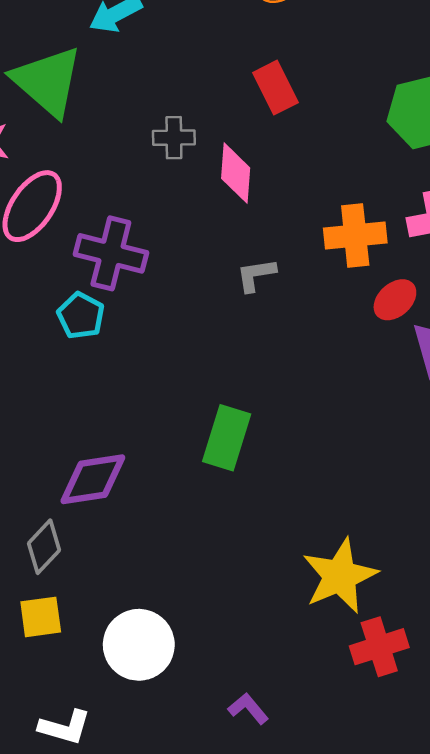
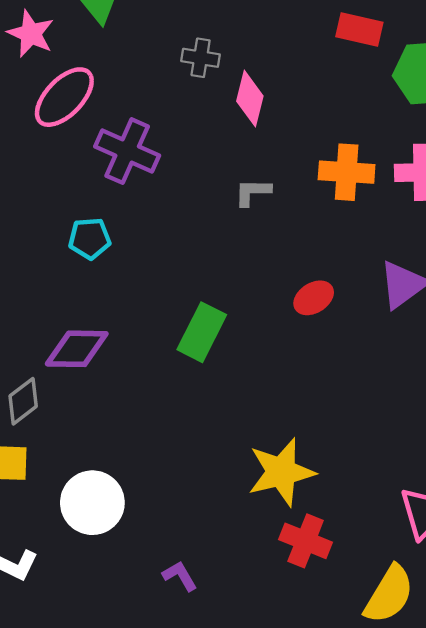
red rectangle: (276, 88) -> (359, 30), moved, turned -60
red ellipse: (395, 300) -> (314, 298), moved
cyan pentagon: (81, 316) -> (90, 239), moved, turned 30
red cross: (379, 647) -> (306, 541), turned 30

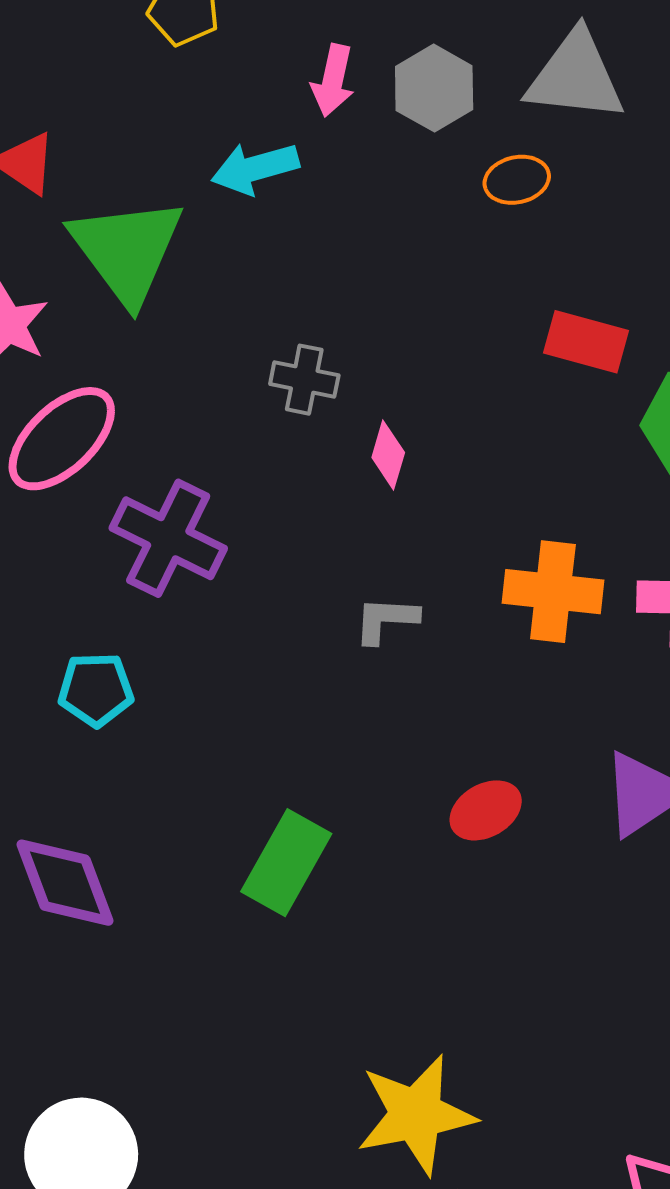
pink diamond: (250, 99) -> (388, 455), size x0.7
purple diamond: (77, 349) -> (65, 883), turned 66

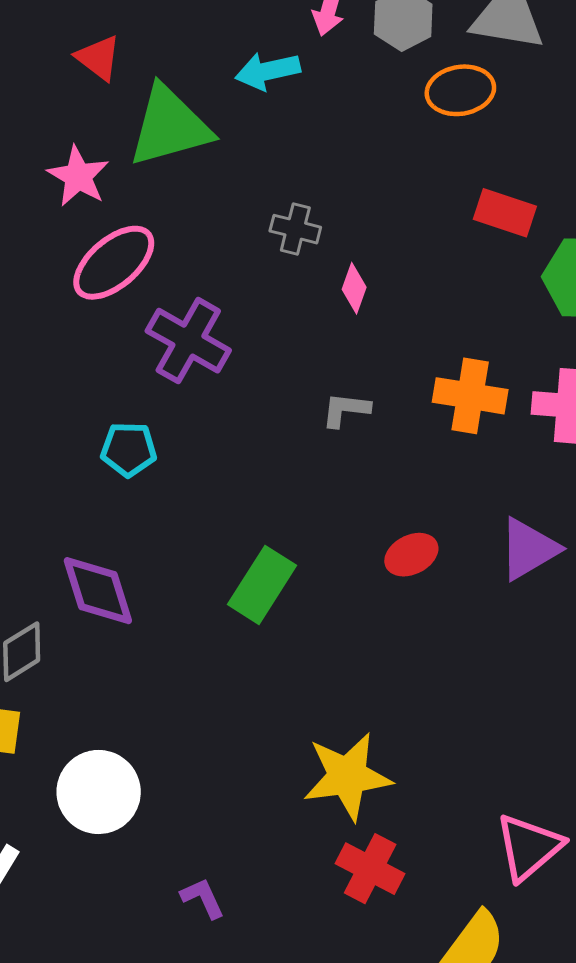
orange ellipse: (517, 180) -> (460, 90), size x1.4
green triangle: (127, 250) -> (170, 126), turned 48

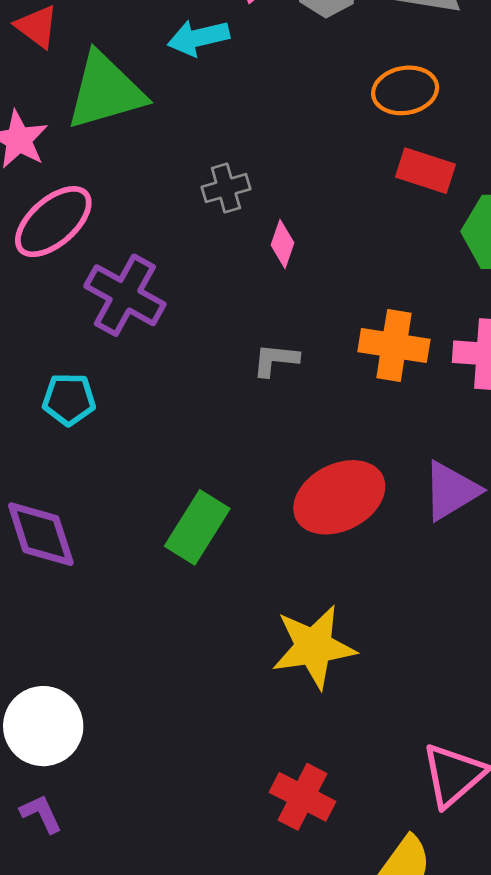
orange ellipse: (460, 90) -> (405, 90), moved
gray cross: (295, 229) -> (226, 188), turned -30
red ellipse: (411, 555) -> (339, 497), size x1.8
yellow star: (347, 776) -> (314, 647), moved
purple L-shape: (203, 898) -> (41, 814), moved

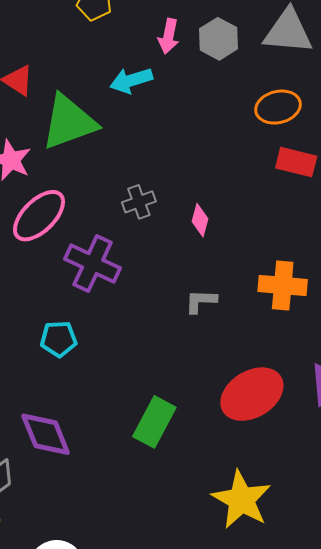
gray cross: (226, 188) -> (139, 202), moved
yellow star: (314, 647) -> (241, 500), turned -30

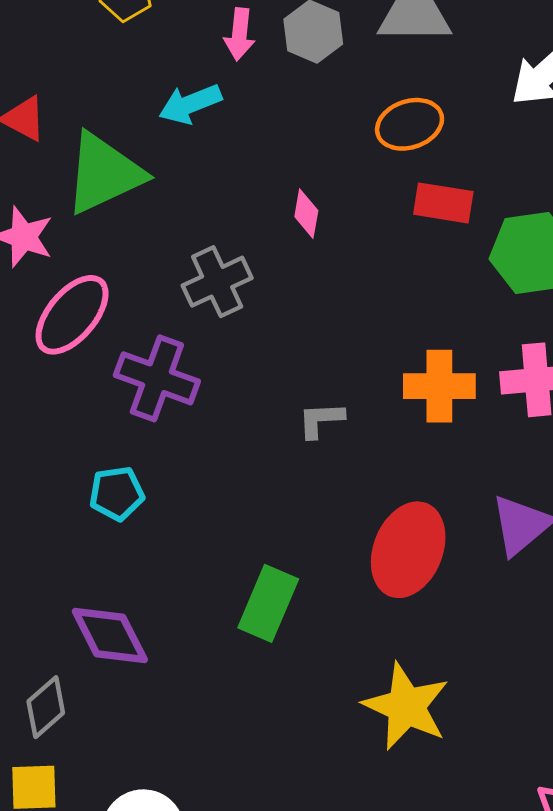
gray cross: (139, 202) -> (217, 282), size x1.4
pink diamond: (200, 220) -> (306, 214), moved
red ellipse: (252, 394) -> (408, 550), turned -32

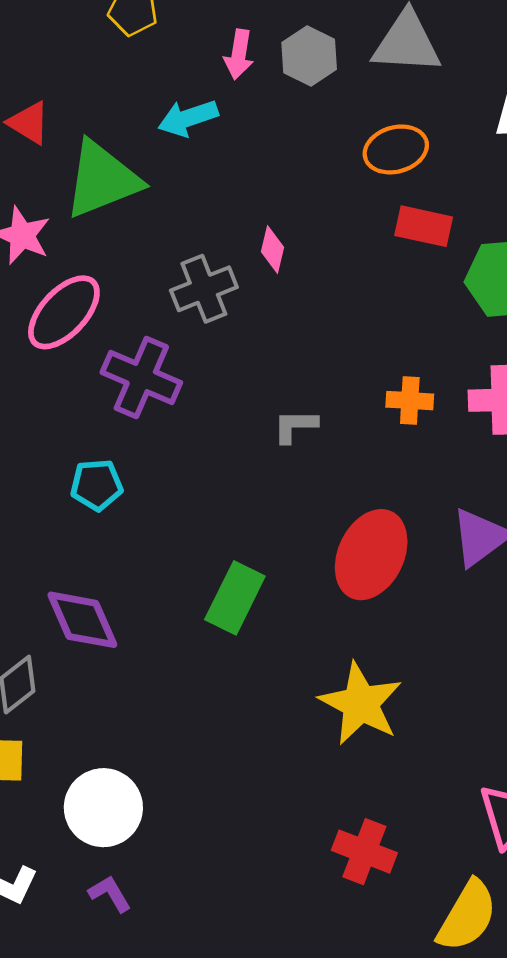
pink diamond: (306, 214) -> (272, 249), moved
orange cross: (439, 386) -> (410, 401), size x0.7

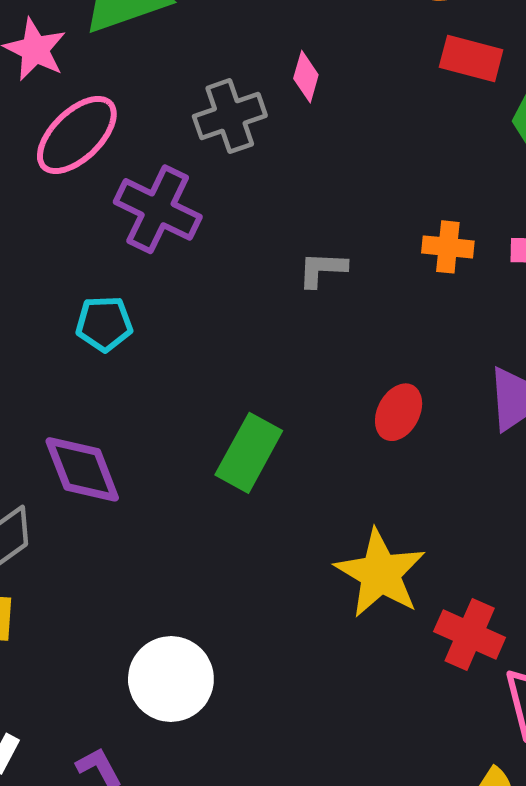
red ellipse: (371, 555) -> (399, 412), size x0.6
white circle: (103, 808) -> (171, 679), moved
red cross: (364, 852) -> (470, 635), moved

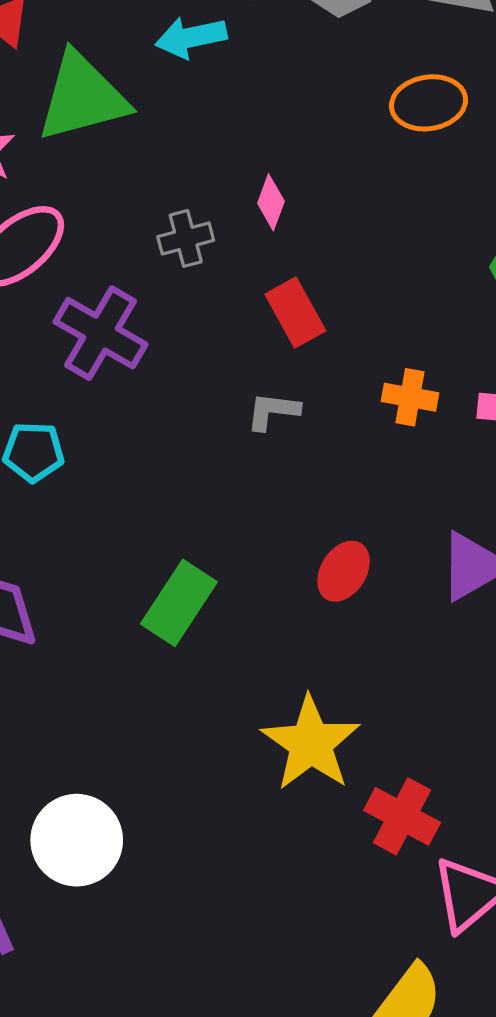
red rectangle: (471, 59) -> (295, 312), moved, turned 42
gray cross: (230, 116) -> (186, 238), size x0.7

